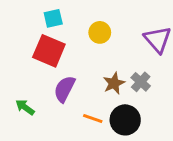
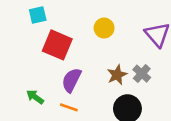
cyan square: (53, 18) -> (38, 15), moved
orange line: (93, 119) -> (69, 107), moved

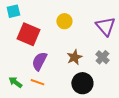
gray cross: (142, 74) -> (102, 57), moved
green arrow: (35, 97) -> (15, 82), moved

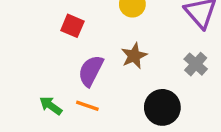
red square: (28, 34) -> (72, 26), size x0.6
brown star: (74, 57) -> (134, 56), moved

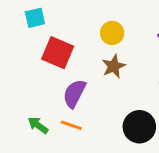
red square: (72, 26) -> (58, 53), size x1.5
brown star: (134, 56) -> (114, 66), moved

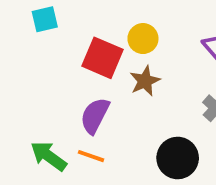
red square: (58, 53) -> (103, 58), moved
green arrow: (38, 125) -> (49, 156), size x1.4

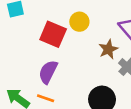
brown star: (145, 81) -> (108, 49), moved

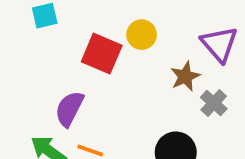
purple semicircle: (48, 72) -> (69, 109), moved

